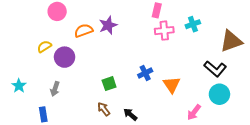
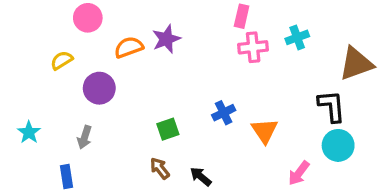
yellow semicircle: (44, 46) -> (62, 60), moved
black L-shape: (215, 69) -> (332, 106), turned -135

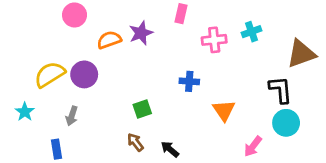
pink rectangle: (242, 16) -> (181, 14), moved
yellow semicircle: (62, 60) -> (50, 74), moved, size x1.6
blue cross: (224, 113) -> (189, 81), moved, turned 30

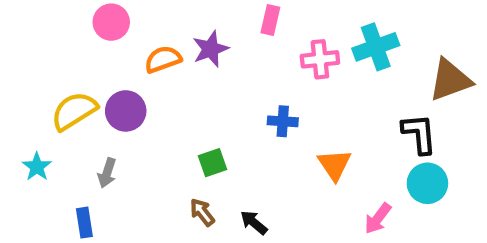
cyan cross: (251, 32) -> (376, 47), size x1.5

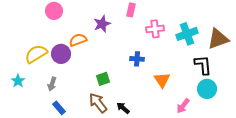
cyan cross: (376, 47) -> (187, 34), moved
orange semicircle: (163, 59) -> (78, 40), moved
brown arrow: (202, 212) -> (98, 103), size x1.5
blue rectangle: (84, 223) -> (59, 108), moved, turned -32

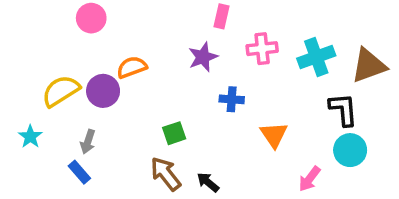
purple star: (102, 24) -> (203, 57), moved
blue rectangle: (59, 108) -> (79, 172), moved

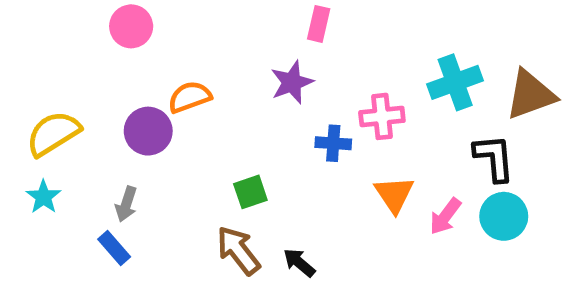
pink cross: (262, 49) -> (382, 116), moved
yellow semicircle: (61, 91) -> (53, 134), moved
pink arrow: (309, 179) -> (445, 216), moved

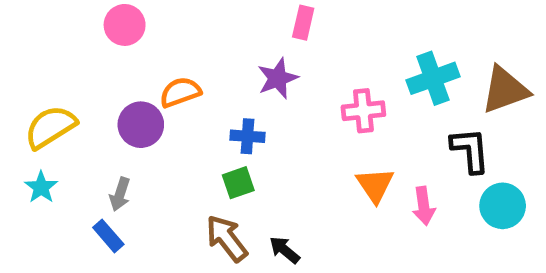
blue cross: (333, 143) -> (247, 136), moved
pink arrow: (445, 216) -> (424, 206), turned -45
cyan circle: (504, 216) -> (503, 206), moved

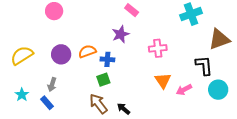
pink rectangle: (303, 23) -> (132, 10), turned -64
cyan cross: (433, 78) -> (191, 14), moved
orange semicircle: (180, 92) -> (87, 51), moved
cyan star: (41, 187) -> (22, 95), moved
pink arrow: (424, 206) -> (184, 90), turned 70

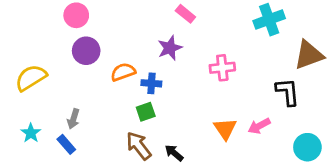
purple circle: (61, 54) -> (86, 51), moved
orange triangle: (163, 81) -> (225, 129), moved
cyan circle: (218, 90) -> (307, 147), moved

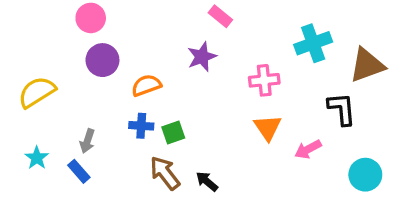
cyan cross: (269, 20) -> (313, 43), moved
blue cross: (151, 83) -> (141, 126), moved
orange triangle: (225, 129) -> (268, 127), moved

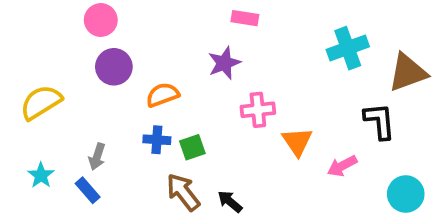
pink rectangle: (220, 16) -> (245, 18), turned -30
pink cross: (264, 80) -> (258, 110), moved

